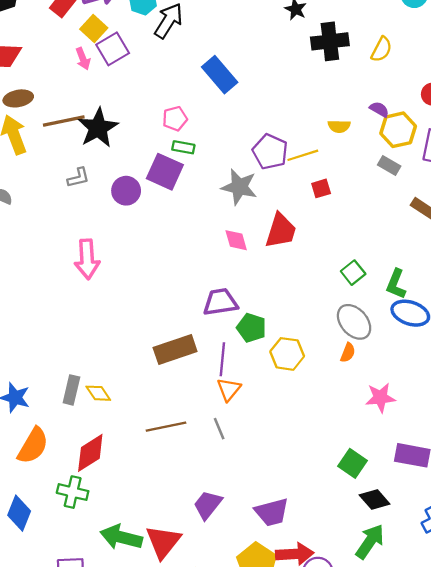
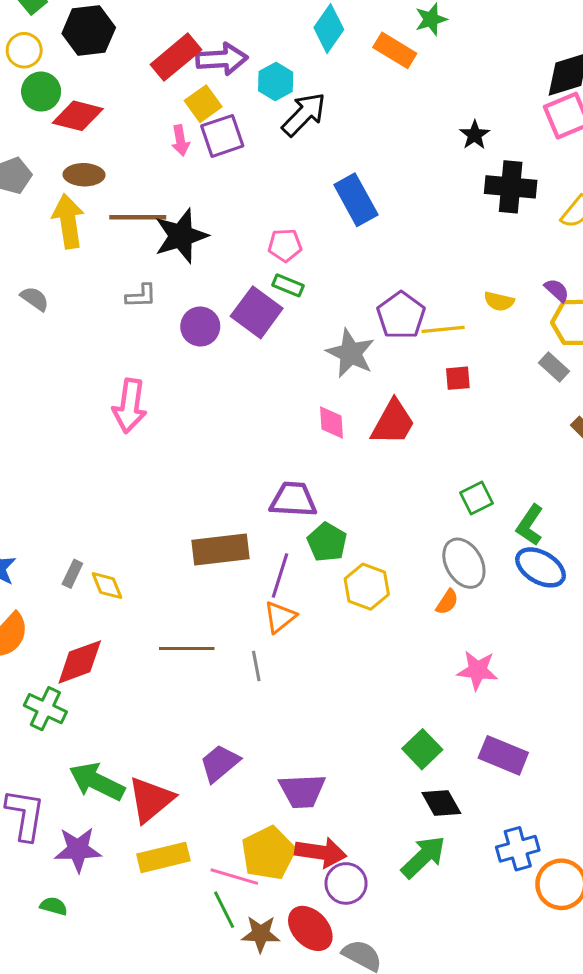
gray rectangle: (71, 390) -> (72, 574), size x0.7

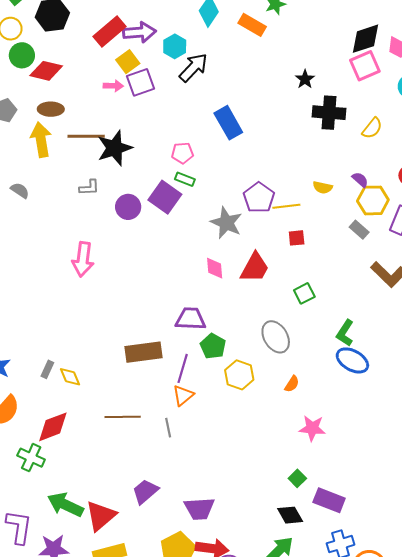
pink arrow: (180, 140) -> (113, 86), turned -78
green square: (477, 498) -> (304, 293), moved
gray ellipse: (464, 563) -> (276, 337), moved
green square: (422, 749) -> (297, 478), moved, size x0.7
purple rectangle: (503, 755) -> (329, 500), moved

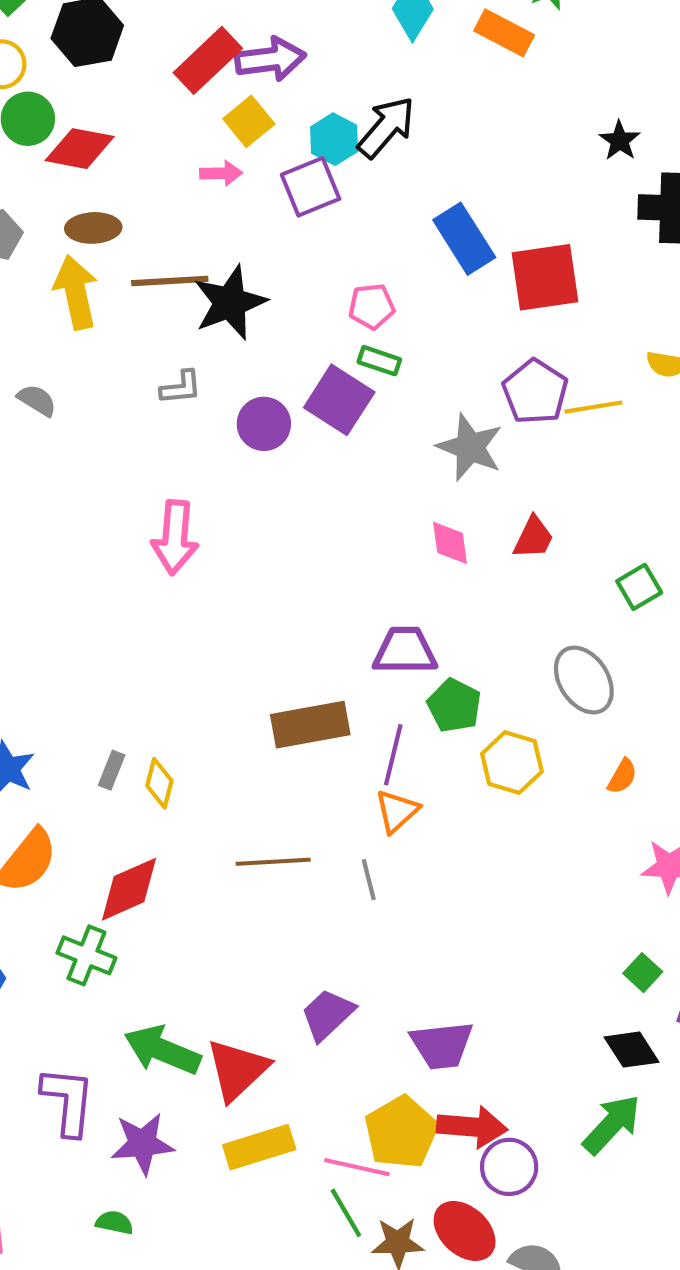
cyan hexagon: (175, 46) -> (334, 139), moved
purple square: (141, 82) -> (311, 187), moved
red square: (297, 238) -> (545, 277), moved, size x2.0
red trapezoid: (255, 268) -> (533, 538), size x0.7
yellow diamond: (70, 377) -> (159, 783), turned 40

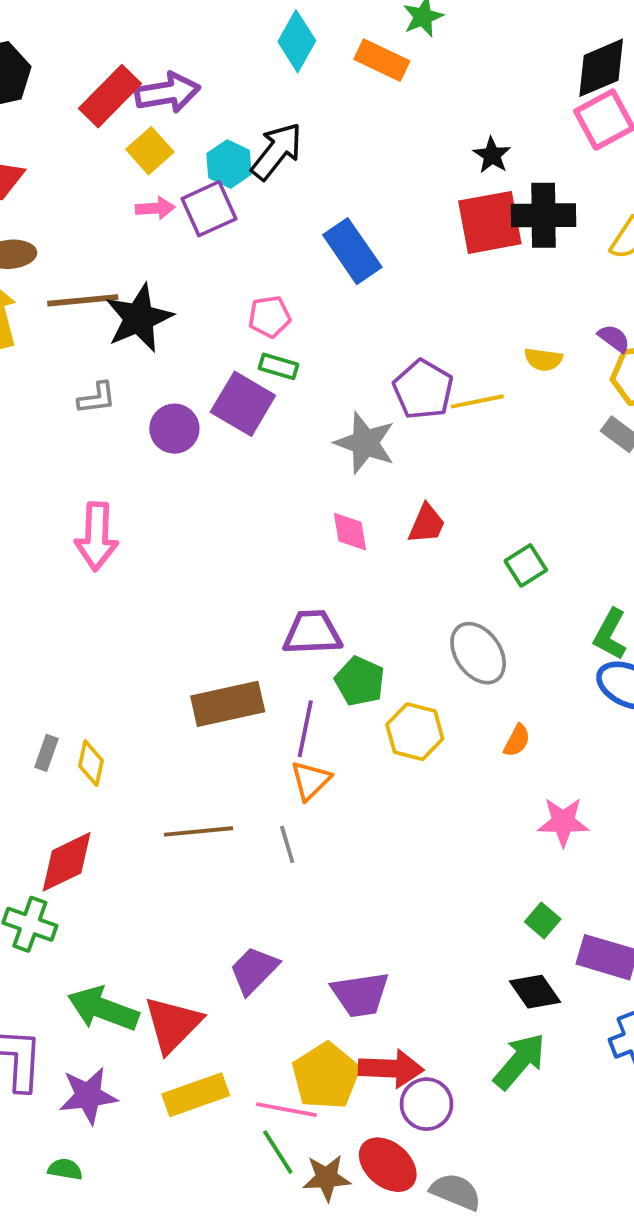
pink arrow: (221, 173) -> (155, 208), moved
red square: (545, 277) -> (490, 222), moved

